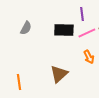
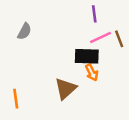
black rectangle: (64, 30) -> (87, 56), moved
orange arrow: (89, 57) -> (92, 72), moved

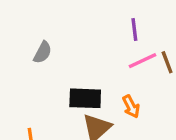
black rectangle: (87, 56) -> (85, 98), moved

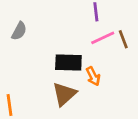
black rectangle: (85, 98) -> (68, 63), moved

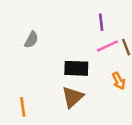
orange arrow: (93, 76) -> (119, 81), moved

